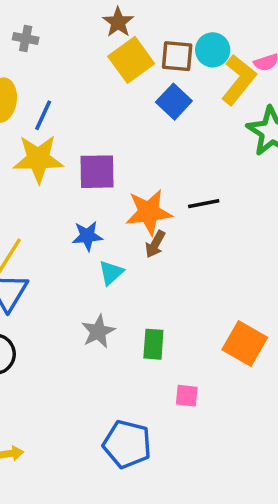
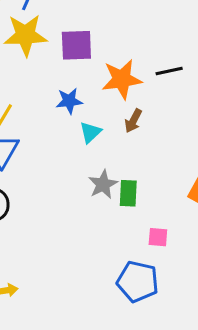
brown arrow: (155, 244) -> (133, 121), moved
gray star: (98, 331) -> (103, 184), moved
blue pentagon: (127, 444) -> (138, 282), moved

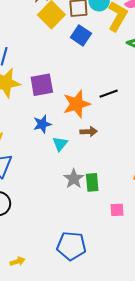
brown arrow: (133, 121) -> (89, 132), turned -112
blue pentagon: (138, 282) -> (71, 246), moved

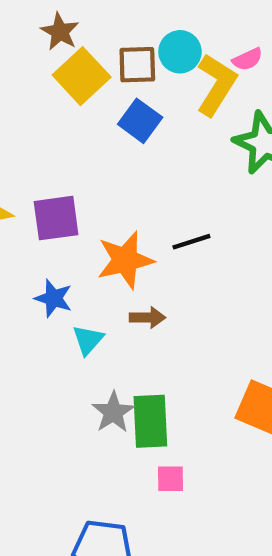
blue star: (42, 124) -> (53, 298), turned 30
green rectangle: (92, 182) -> (150, 421), size x1.4
pink square: (117, 210) -> (171, 479), moved

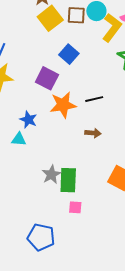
blue square: (140, 121) -> (69, 54), moved
purple square: (56, 218) -> (47, 78), moved, turned 30
brown arrow: (148, 317) -> (93, 133), moved
cyan triangle: (88, 340) -> (19, 139), moved, turned 49

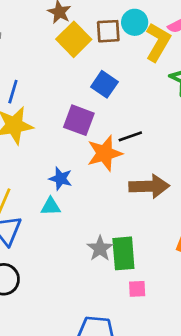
black line: (94, 99) -> (130, 136), moved
brown arrow: (93, 133) -> (149, 186), size x1.8

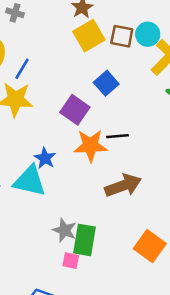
brown arrow: (149, 186) -> (123, 185), turned -33
cyan triangle: (51, 206) -> (30, 181), size x1.8
gray star: (100, 249) -> (64, 230), turned -30
pink square: (137, 289) -> (71, 261), moved

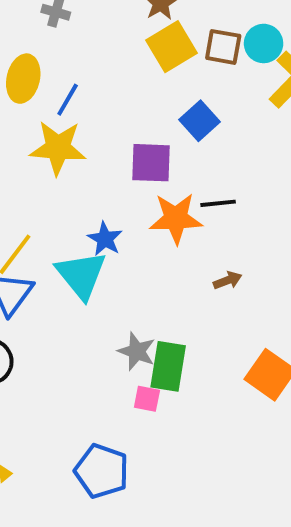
purple square: (75, 110) -> (151, 163), turned -32
cyan triangle: (30, 181) -> (81, 275), turned 39
brown arrow: (123, 185) -> (228, 280), size x0.5

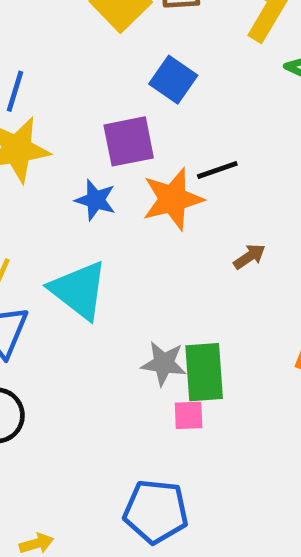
blue star: (105, 239) -> (96, 200), moved

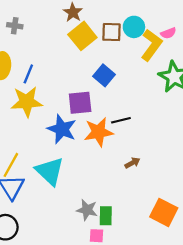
blue star: (96, 200) -> (62, 129), size x1.5
green rectangle: (204, 372) -> (106, 216), size x0.7

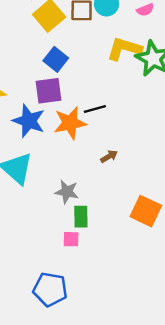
yellow L-shape: (151, 45) -> (124, 49), moved, turned -108
blue square: (104, 75) -> (56, 59), moved
gray star: (87, 210) -> (67, 192), moved

